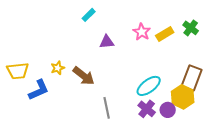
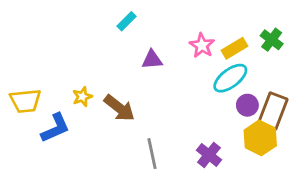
cyan ellipse: (149, 86) -> (230, 78), moved
purple circle: (168, 110) -> (247, 105), moved

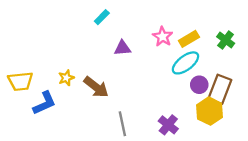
green cross: (272, 40) -> (226, 40), moved

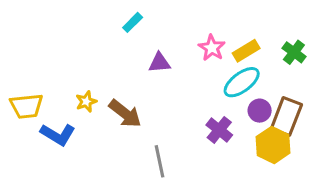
blue L-shape: (44, 103) -> (58, 134), turned 55
purple cross: (168, 125) -> (219, 130), moved

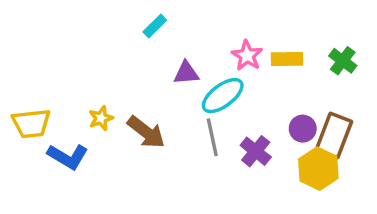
yellow rectangle: (246, 51) -> (287, 59), turned 30
cyan ellipse: (242, 82) -> (223, 96), moved
gray line: (159, 161) -> (212, 137), moved

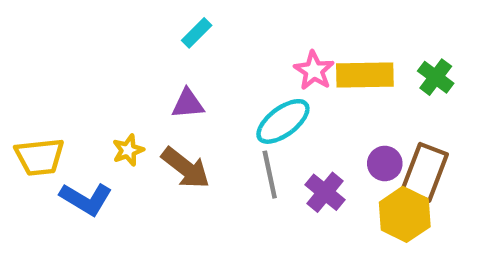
yellow rectangle: (287, 59) -> (365, 75), size x1.4
purple triangle: (186, 73) -> (188, 104), moved

